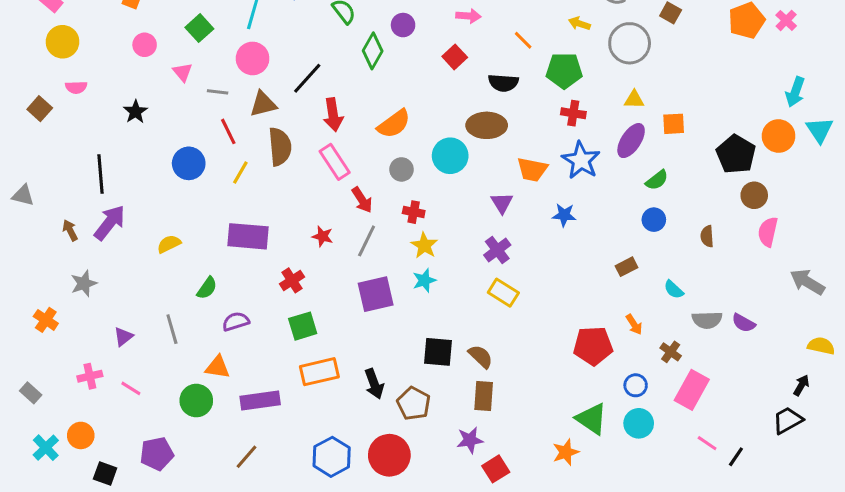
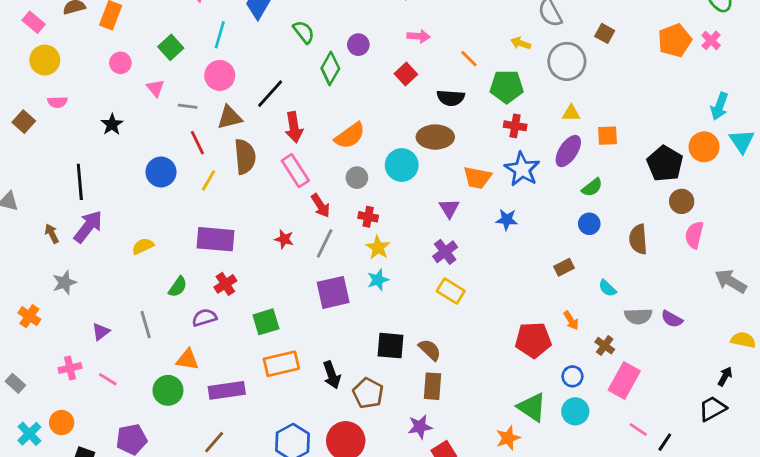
brown semicircle: (707, 236) -> (638, 239), size x1.5
red cross: (292, 280) -> (225, 284), moved

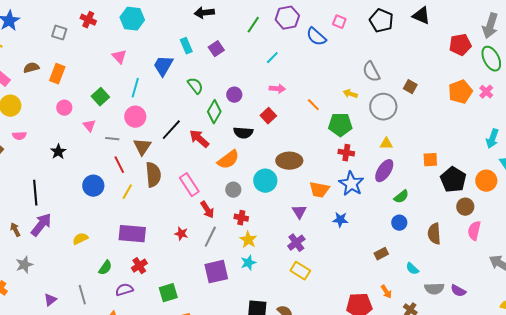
black semicircle: (451, 98) -> (243, 133), moved
brown triangle: (230, 117) -> (142, 147), turned -42
red arrow: (294, 127) -> (199, 139), moved, turned 140
orange square: (607, 136) -> (430, 160), moved
orange circle: (704, 147) -> (486, 181), moved

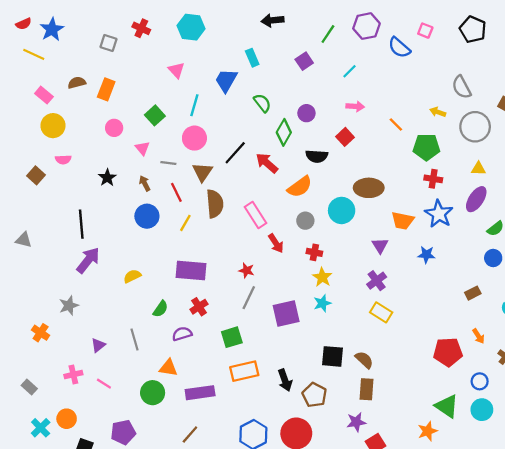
purple square: (216, 49) -> (304, 61), moved
brown arrow: (15, 230) -> (145, 183), moved
gray line: (210, 237) -> (249, 298), moved

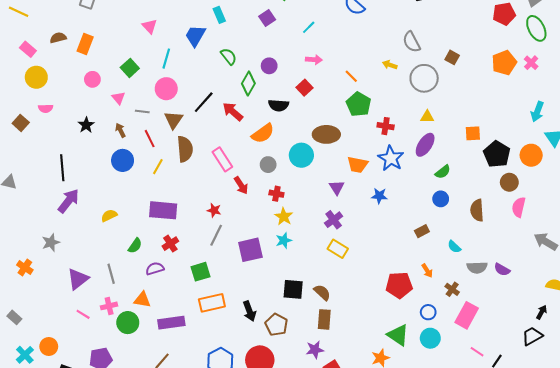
green pentagon: (426, 147) -> (359, 104), moved, turned 30
purple triangle: (98, 345) -> (78, 279), size x1.6
pink cross: (73, 375) -> (109, 306), moved

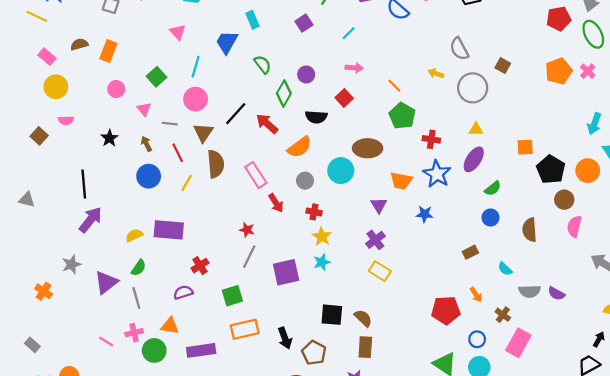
purple rectangle: (163, 210) -> (169, 230), moved
green semicircle: (135, 246) -> (139, 268), moved
purple triangle: (78, 279) -> (106, 282), moved

